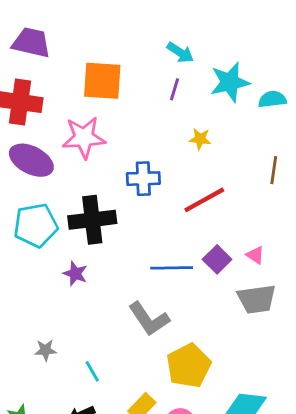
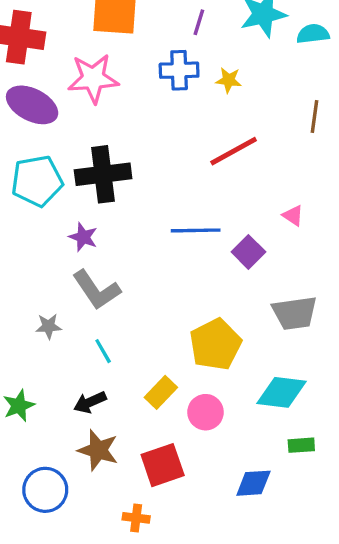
blue cross: (143, 179) -> (179, 70), moved
purple square: (217, 259) -> (248, 252), moved
gray trapezoid: (257, 299) -> (295, 313), moved
gray L-shape: (149, 319) -> (96, 290), moved

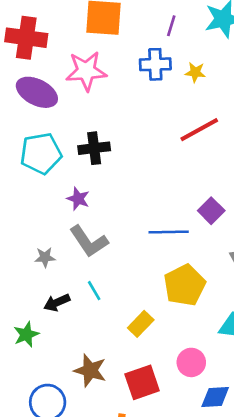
black cross: (103, 174) -> (94, 148), size x0.7
blue line: (196, 230) -> (169, 232), moved
gray star: (49, 326) -> (45, 257), moved
black arrow: (90, 402) -> (57, 303), moved
pink circle: (205, 412) -> (191, 362), moved

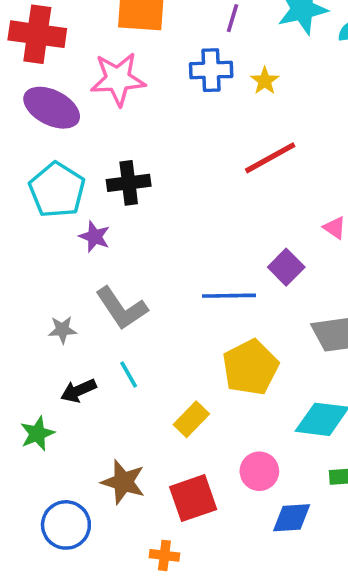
yellow star: (195, 72) -> (265, 81), turned 30
cyan pentagon: (41, 153) -> (57, 190), turned -30
purple star: (78, 199) -> (95, 237), moved

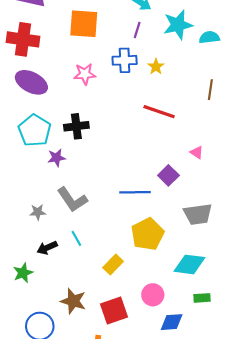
pink star: (118, 79) -> (85, 74), moved, size x0.7
red line: (270, 158) -> (159, 112), turned 48
purple star: (95, 237) -> (57, 158), turned -30

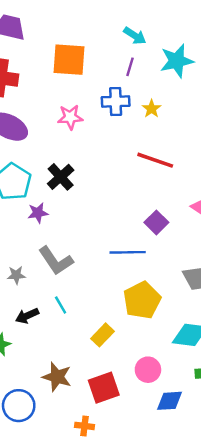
black cross: (76, 126) -> (61, 177), turned -35
purple square: (168, 175) -> (156, 222), moved

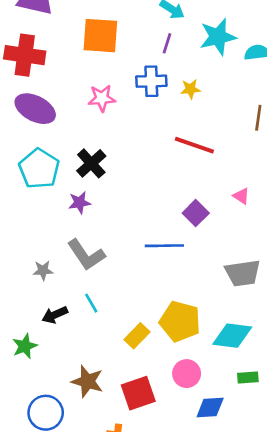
yellow star: (152, 109) -> (190, 89), turned 30
purple star: (38, 213) -> (80, 203), moved
yellow pentagon: (142, 300) -> (180, 321), moved, turned -30

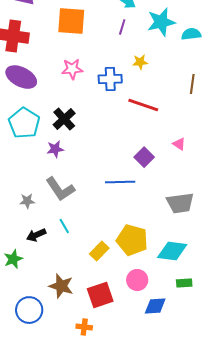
blue cross: (151, 81) -> (110, 79), moved

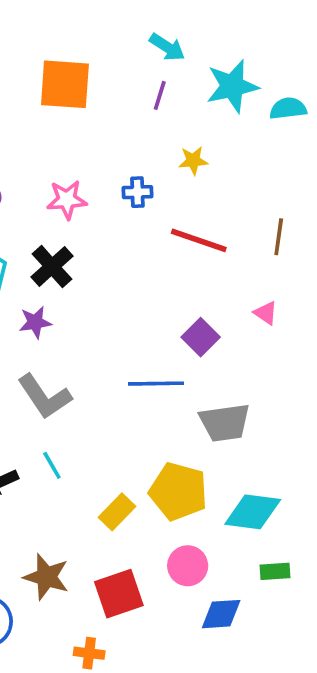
pink star: (72, 69) -> (67, 200), moved
blue cross: (110, 79) -> (137, 192), size x0.7
brown line: (192, 84) -> (279, 237), moved
gray trapezoid: (180, 203) -> (225, 423), moved

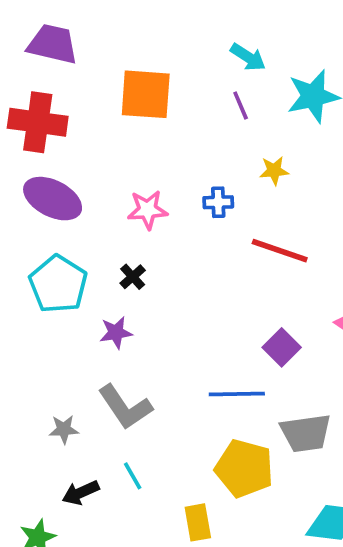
purple line: (160, 95) -> (241, 105), turned -40
black cross: (52, 266) -> (133, 277), size x0.6
yellow pentagon: (178, 491) -> (244, 468), moved
yellow rectangle: (117, 512) -> (198, 522), turned -54

